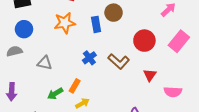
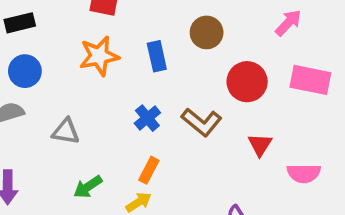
brown circle: (114, 13) -> (207, 32), moved
pink rectangle: (179, 41) -> (310, 80), turned 65
orange rectangle: (75, 86) -> (149, 170), moved

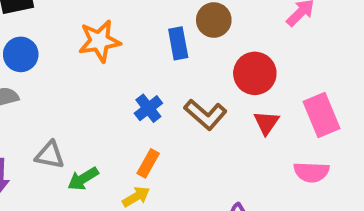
blue rectangle: (157, 56) -> (178, 43), moved
pink rectangle: (310, 80) -> (322, 115), moved, turned 54
gray triangle: (66, 131) -> (50, 155), moved
red triangle: (260, 145) -> (266, 123), moved

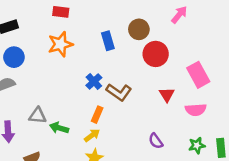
brown circle: (214, 20) -> (139, 29), moved
brown L-shape: (205, 114) -> (119, 92), moved
red triangle: (266, 123) -> (167, 95), moved
green arrow: (83, 179) -> (59, 128), turned 54

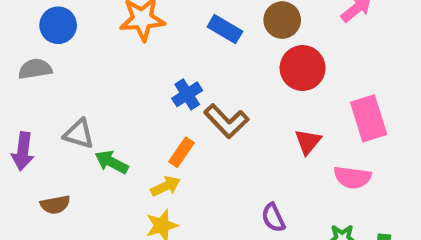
blue rectangle: (108, 41) -> (225, 29), turned -54

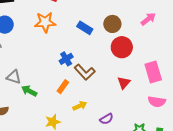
pink semicircle: (352, 177) -> (157, 102), moved
yellow arrow: (166, 186) -> (80, 106), moved
purple semicircle: (273, 218) -> (106, 119), turned -96

